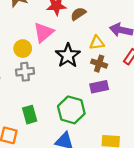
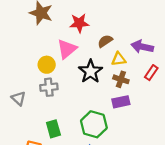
brown semicircle: (78, 14) -> (105, 41), moved

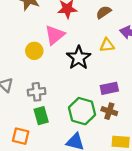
brown semicircle: (105, 41) -> (104, 12), moved
brown cross: (121, 79) -> (109, 111), moved
gray cross: (49, 87) -> (37, 92), moved

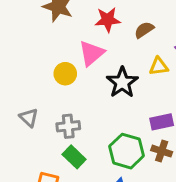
brown semicircle: (104, 12) -> (144, 30), moved
green rectangle: (41, 116) -> (74, 157), turned -30

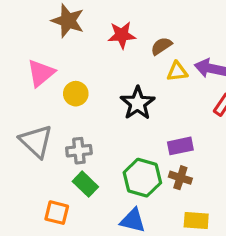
pink triangle: (92, 53) -> (41, 73), moved
yellow triangle: (159, 66) -> (177, 71), moved
gray triangle: (29, 117) -> (36, 141), size x1.6

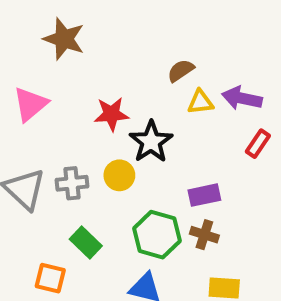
red star: (122, 35) -> (111, 114), moved
yellow circle: (76, 94) -> (119, 175), moved
gray cross: (79, 151) -> (72, 183), moved

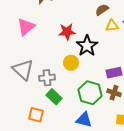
gray cross: (72, 183) -> (47, 78), moved

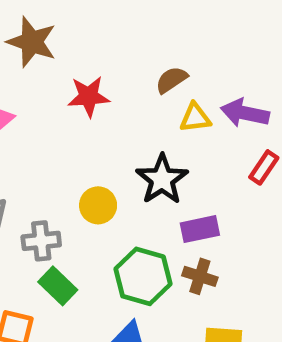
red star: (67, 32) -> (89, 96), moved
black star: (87, 46) -> (162, 179), moved

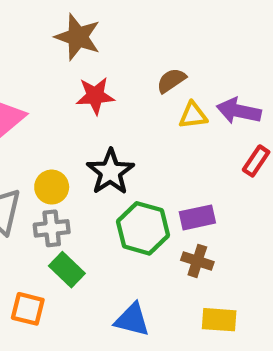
brown star: (32, 42) -> (78, 37), moved
black star: (162, 179) -> (110, 172), moved
yellow circle: (98, 205) -> (52, 187), moved
green hexagon: (143, 276) -> (143, 228), moved

